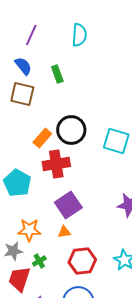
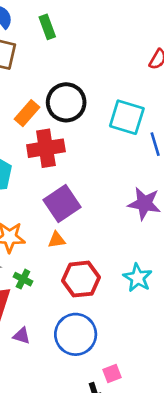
green cross: (39, 261) -> (23, 279), turned -32

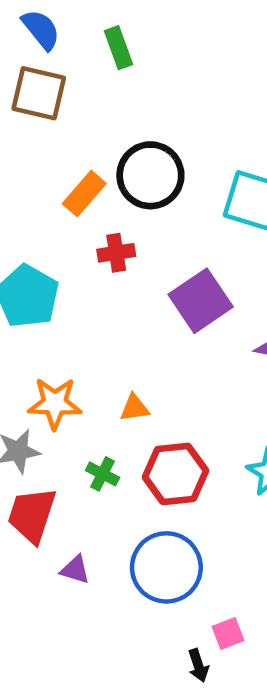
red cross: (46, 148) -> (116, 253), size x0.6
purple square: (62, 204) -> (201, 301), moved
green cross: (23, 279) -> (103, 474), moved

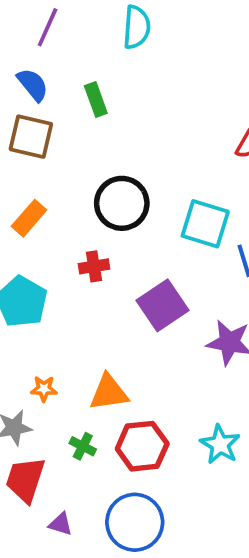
orange rectangle: (84, 194) -> (29, 218), moved
orange star: (55, 403) -> (44, 389), size x0.6
orange triangle: (134, 408) -> (109, 392), size x1.6

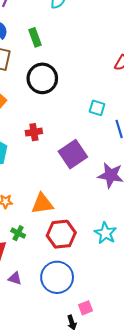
black circle: (122, 203) -> (42, 78), moved
cyan square: (205, 224) -> (97, 108), size x0.6
green cross: (83, 446) -> (18, 233), moved

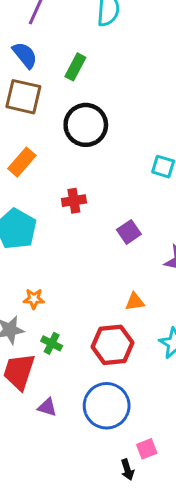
green rectangle: (35, 37) -> (75, 67), turned 48
purple square: (73, 154) -> (129, 232), size x0.6
orange triangle: (42, 204) -> (135, 302), moved, size x0.6

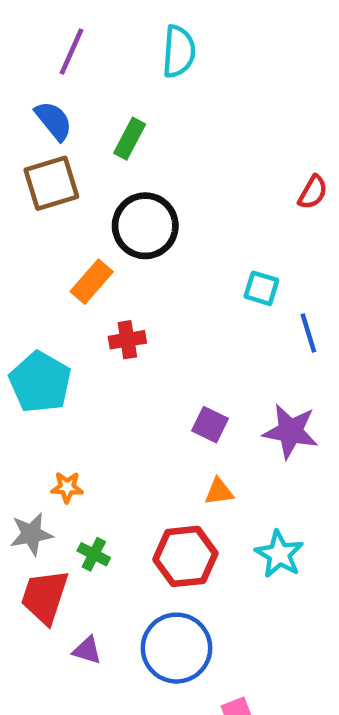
brown square: (23, 97) -> (51, 183), turned -30
orange rectangle: (22, 162) -> (92, 282), moved
purple square: (129, 232) -> (210, 425), moved, turned -30

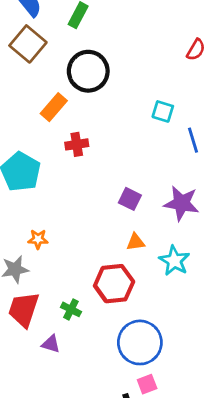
brown square: (51, 183) -> (28, 44), turned -33
green cross: (94, 554) -> (71, 309), moved
cyan star: (279, 554) -> (174, 261), moved
blue circle: (176, 648) -> (140, 342), moved

